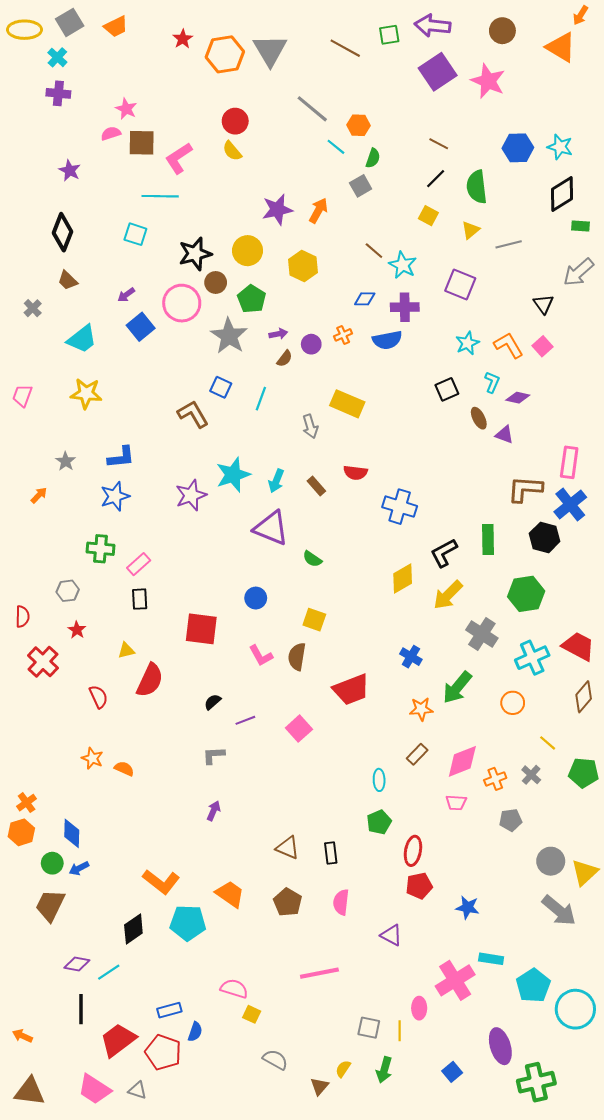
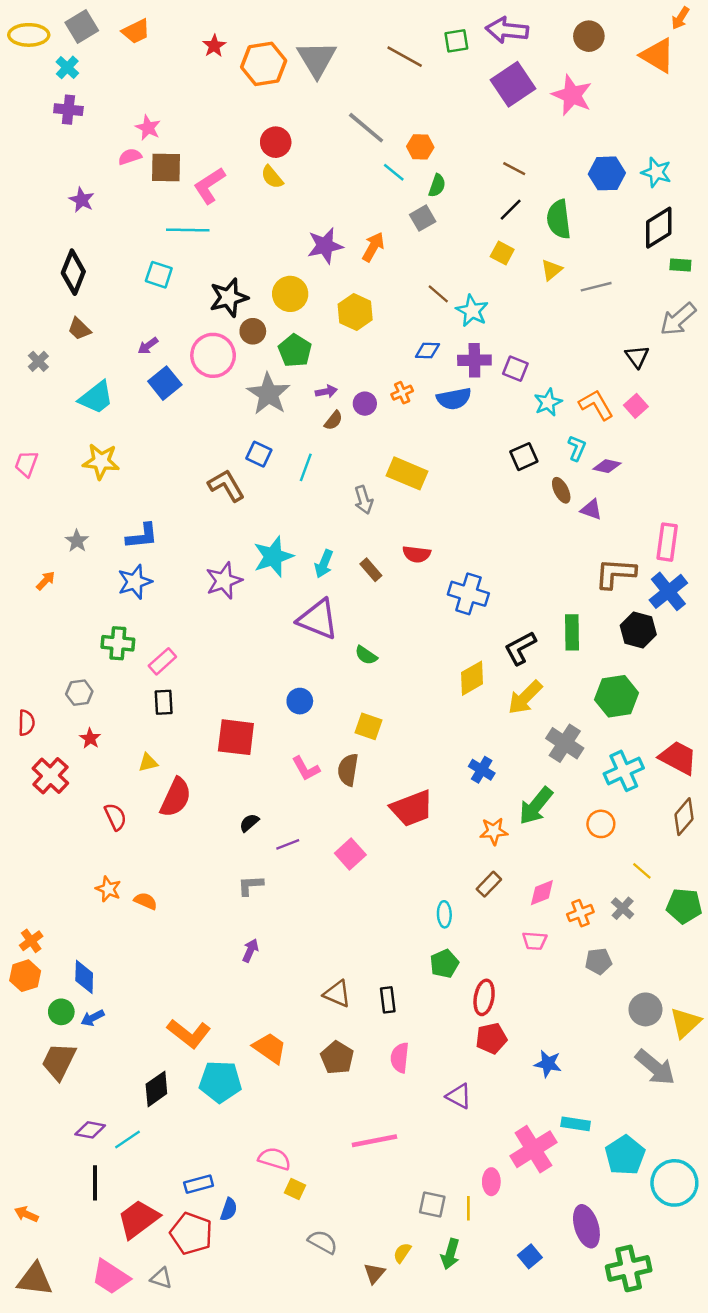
purple square: (460, 285) -> (515, 369), moved, size x0.7
pink diamond: (462, 761) -> (542, 893), size x0.7

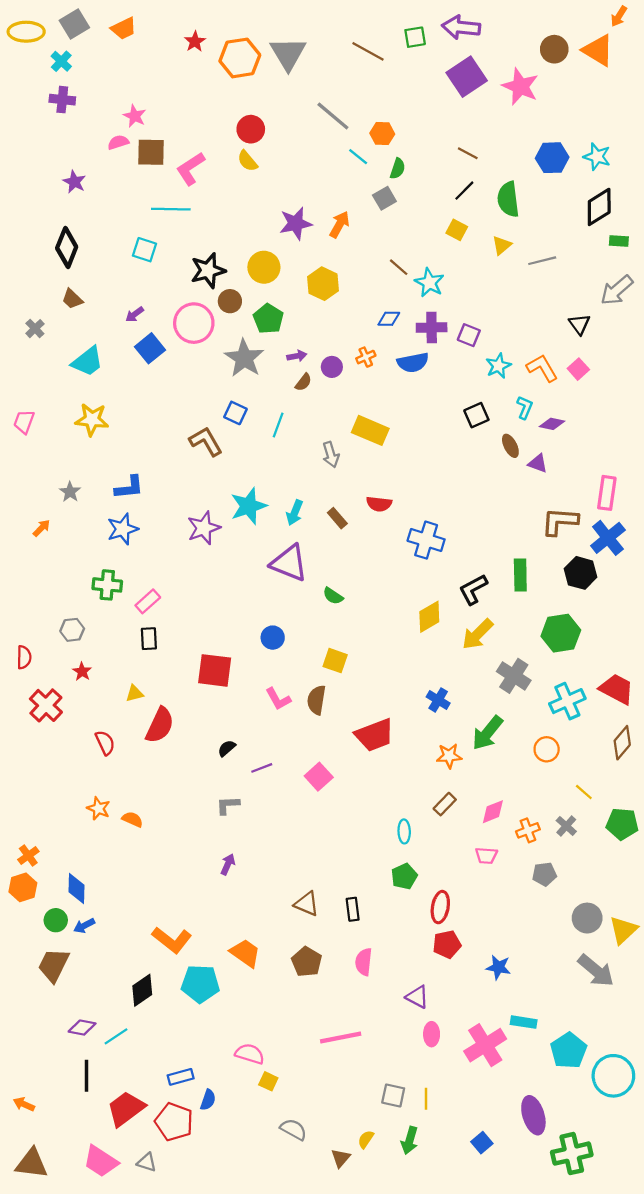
brown circle: (589, 36) -> (554, 49), moved
pink ellipse: (491, 1182) -> (432, 1034), moved

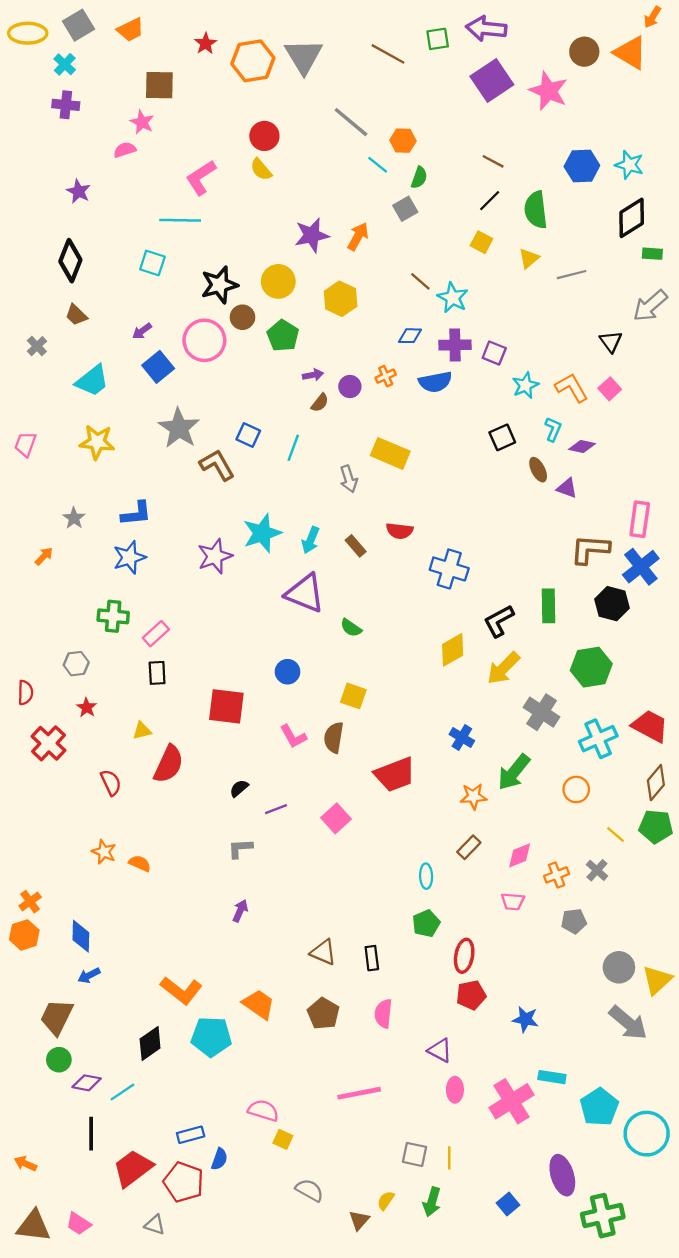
brown square: (151, 152) -> (159, 85), moved
gray star: (244, 358) -> (179, 428), moved
green pentagon: (622, 824) -> (656, 826), moved
green circle: (56, 920) -> (59, 1060), moved
pink trapezoid: (101, 1161) -> (79, 1224), moved, size x0.7

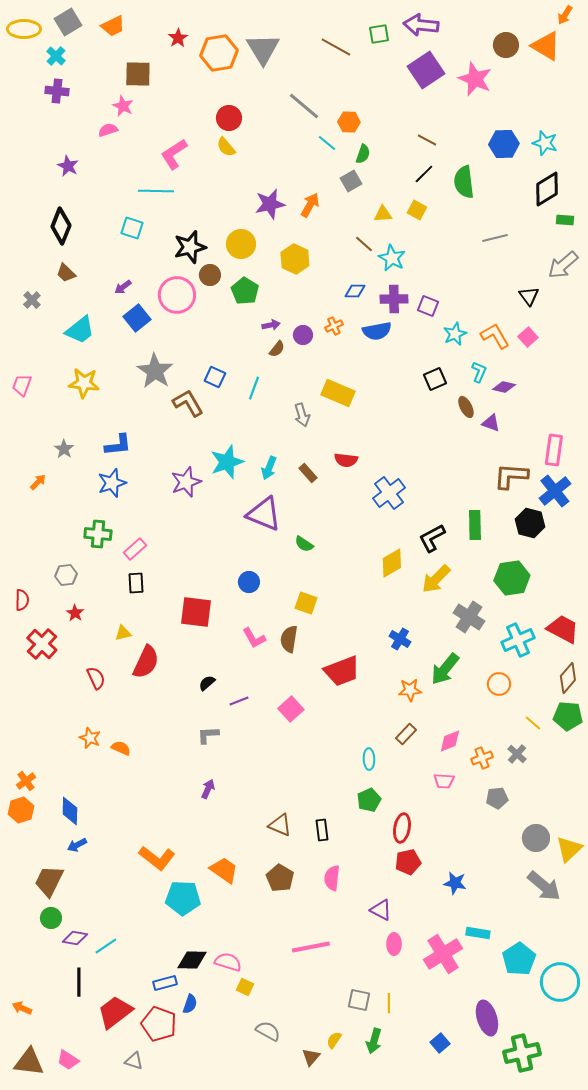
yellow triangle: (529, 258) -> (383, 214), moved, turned 36
blue cross: (449, 569) -> (389, 493), turned 36
black diamond: (150, 1044) -> (192, 960), moved, turned 36

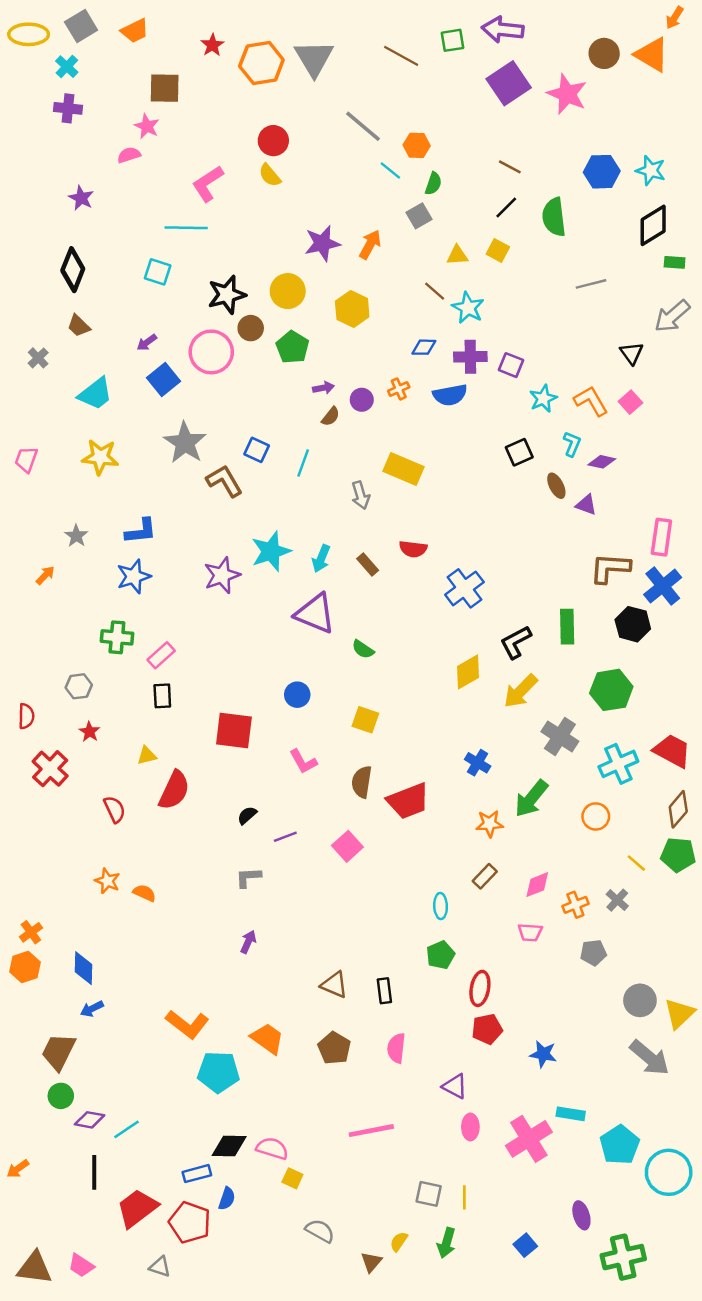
brown semicircle: (289, 639) -> (362, 782), moved
orange arrow: (22, 1008) -> (18, 1169), moved, turned -60
purple ellipse: (487, 1018) -> (581, 1215), size x0.7

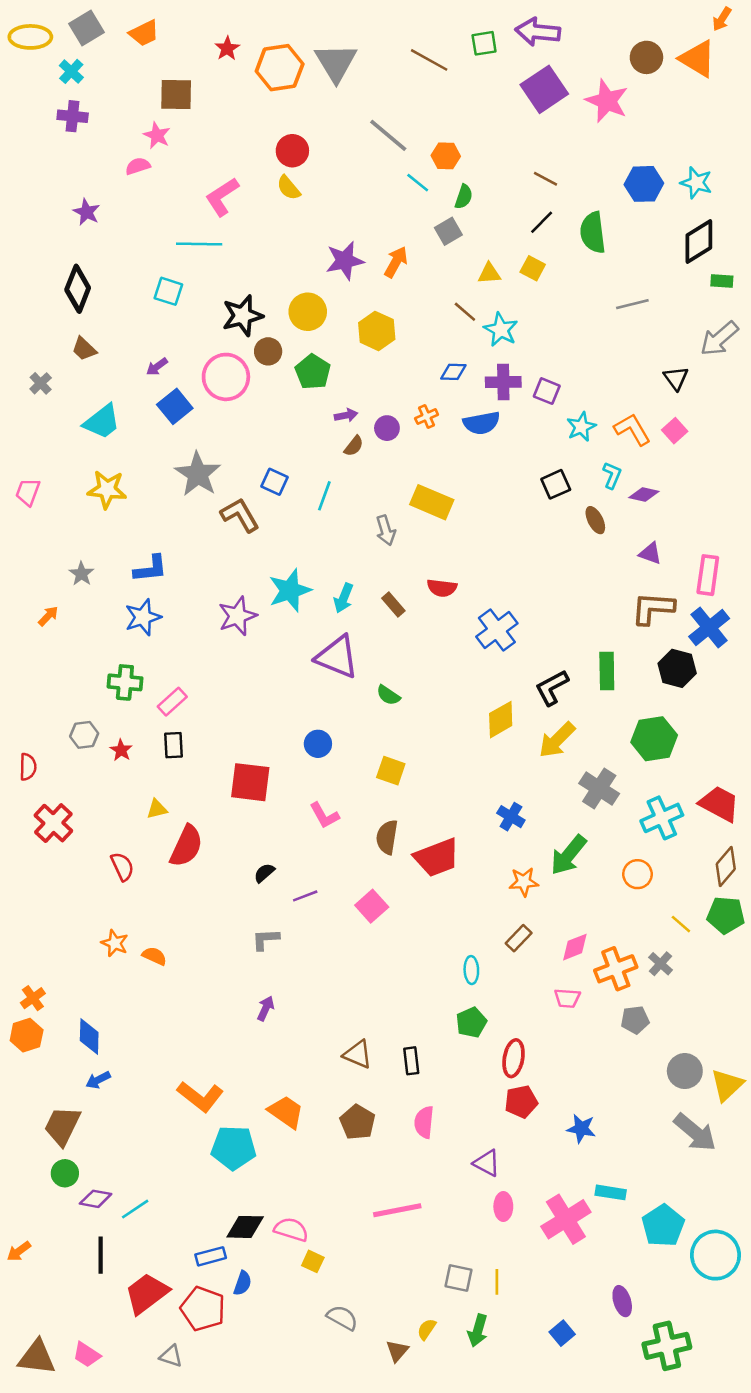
purple triangle: (586, 505) -> (650, 553), moved
red star: (89, 732) -> (121, 750), moved
orange cross: (575, 905) -> (616, 969), size x1.5

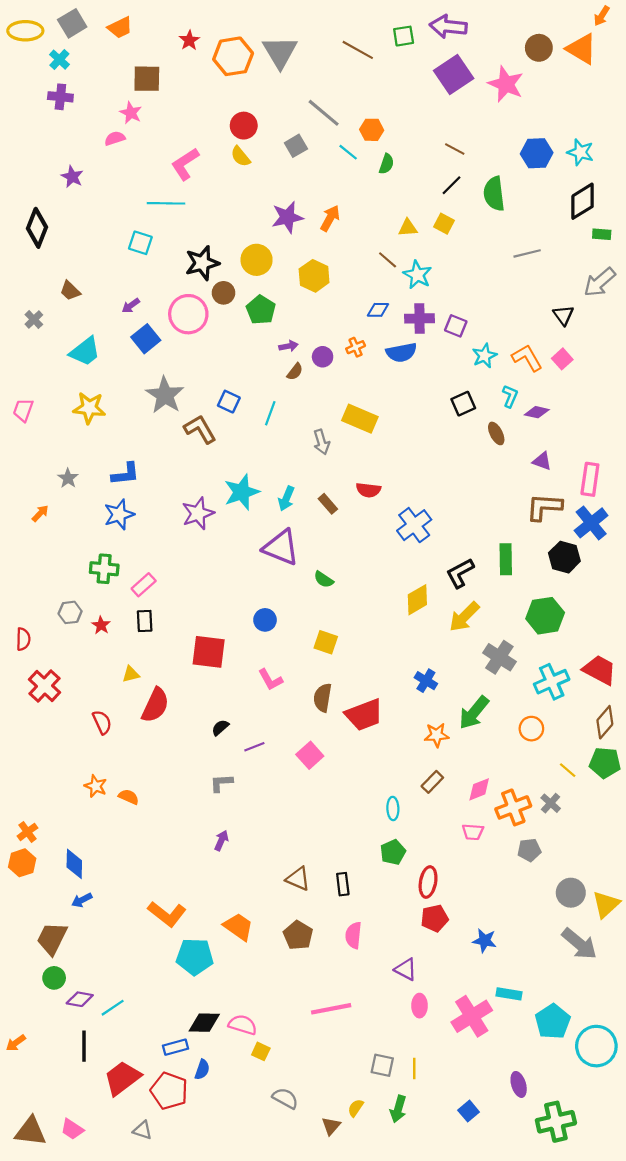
gray square: (448, 231) -> (296, 146), moved
black diamond: (78, 289) -> (37, 228), moved

